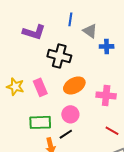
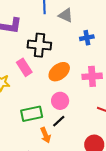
blue cross: (107, 46) -> (87, 38), moved
pink rectangle: (40, 87) -> (24, 67), moved

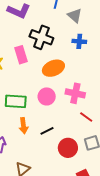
blue cross: (87, 38) -> (79, 41), moved
pink cross: (92, 76) -> (75, 93), moved
black line: (59, 121) -> (47, 131), moved

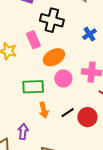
blue cross: (79, 41) -> (89, 34), moved, turned -32
orange ellipse: (53, 68) -> (54, 57), moved
red circle: (68, 148) -> (87, 117), moved

